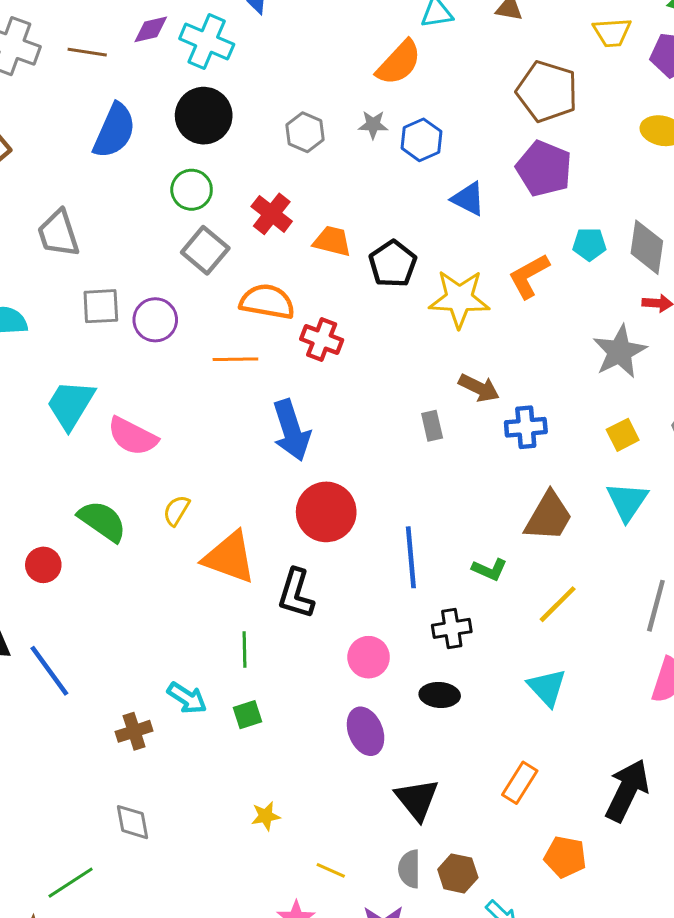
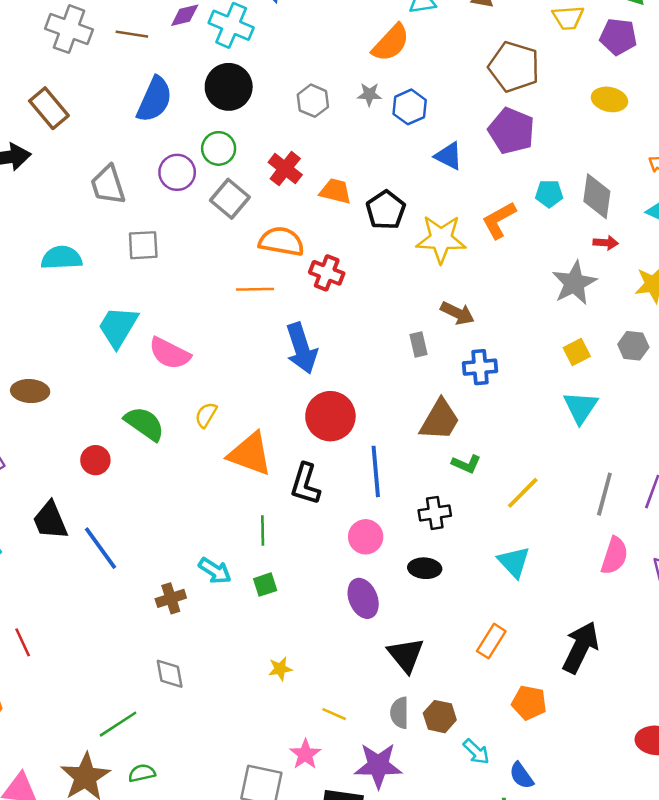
purple circle: (155, 320) -> (177, 172), moved
blue cross: (526, 427) -> (480, 367), moved
brown trapezoid: (549, 516) -> (440, 420), moved
blue line: (411, 557) -> (376, 471), moved

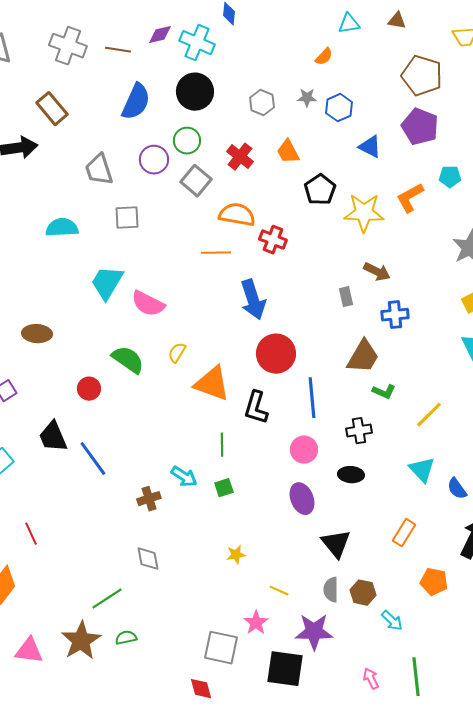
orange semicircle: (391, 43) -> (324, 57), size x0.6
orange trapezoid: (335, 191) -> (288, 152), moved, turned -132
blue semicircle: (521, 776) -> (457, 489), moved

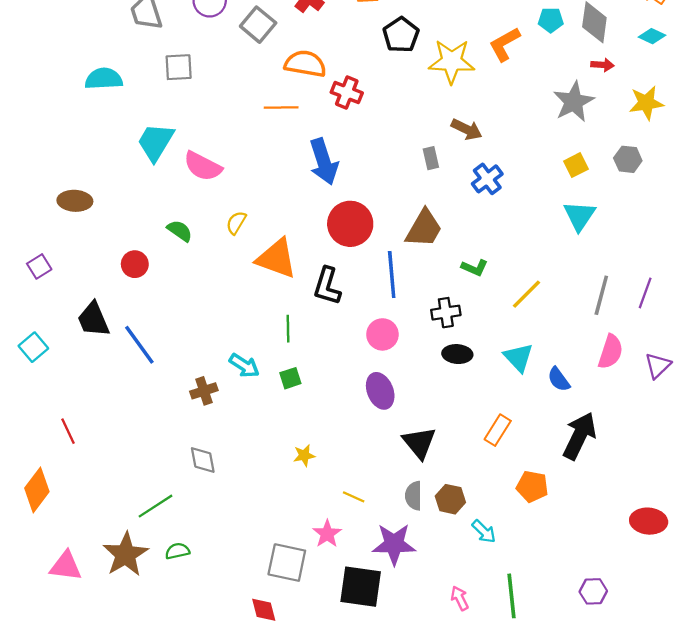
blue cross: (395, 315) -> (487, 179), turned -32
brown trapezoid: (363, 357) -> (424, 228), moved
green semicircle: (128, 360) -> (180, 231), size x0.7
black ellipse: (351, 475) -> (457, 354), moved

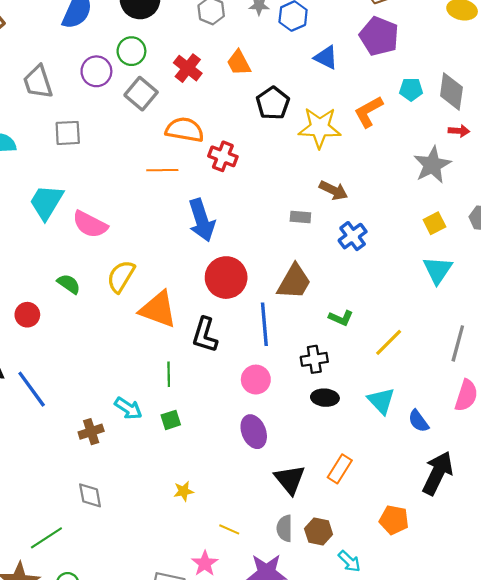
gray rectangle: (431, 158) -> (300, 217), turned -72
yellow semicircle: (236, 223) -> (121, 276), size x1.5
orange rectangle: (498, 430) -> (340, 469), moved

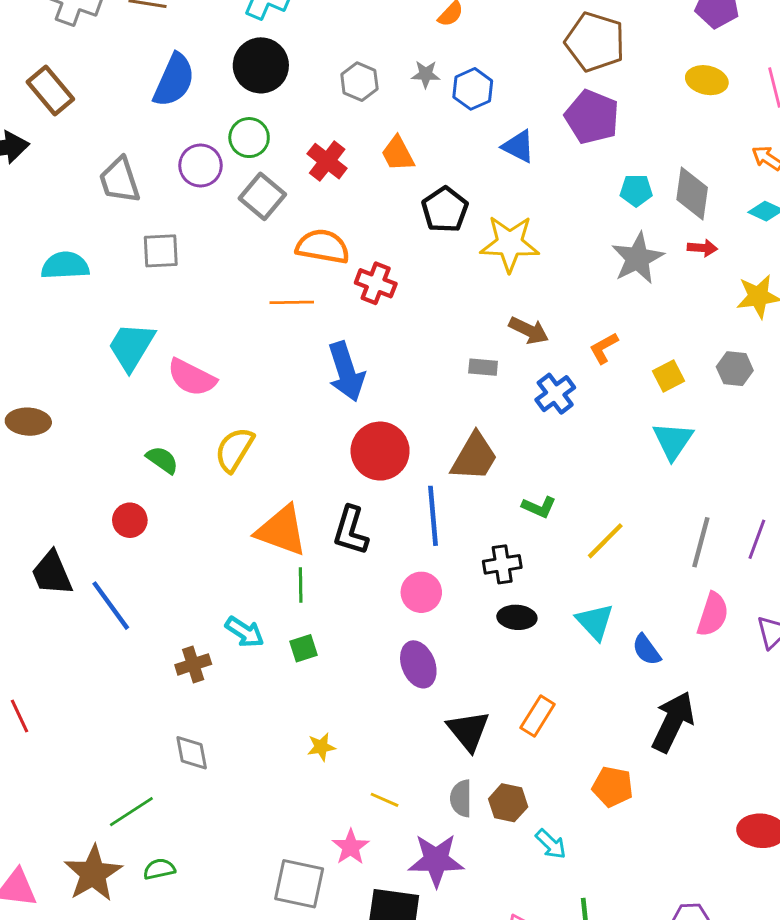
orange L-shape: (369, 112) -> (604, 348), moved, size x0.7
gray star: (432, 165) -> (638, 258), moved
orange triangle: (158, 309) -> (281, 531), moved
red circle: (27, 315) -> (130, 520), moved

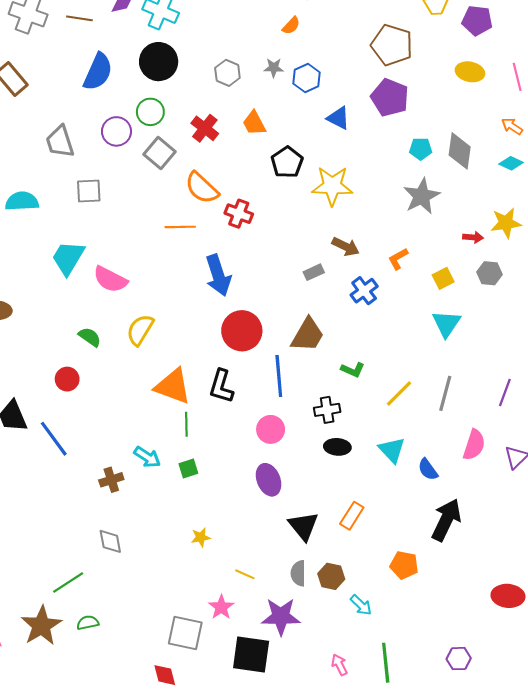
orange semicircle: (323, 246) -> (202, 188), turned -147
red arrow: (702, 248) -> (473, 237), moved
gray rectangle: (483, 367) -> (314, 272), turned -30
gray line: (701, 542) -> (445, 393), moved

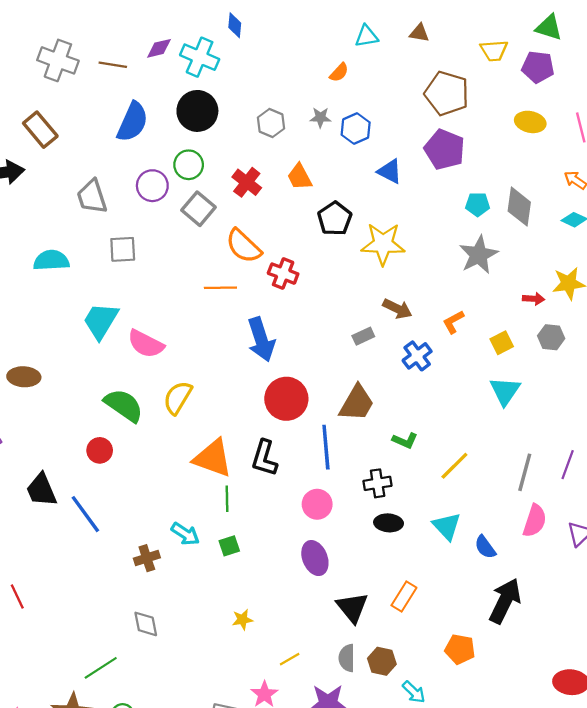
green semicircle: (90, 337) -> (124, 405), size x1.6
gray line: (445, 393) -> (525, 472), moved
yellow line: (245, 574) -> (290, 659), turned -54

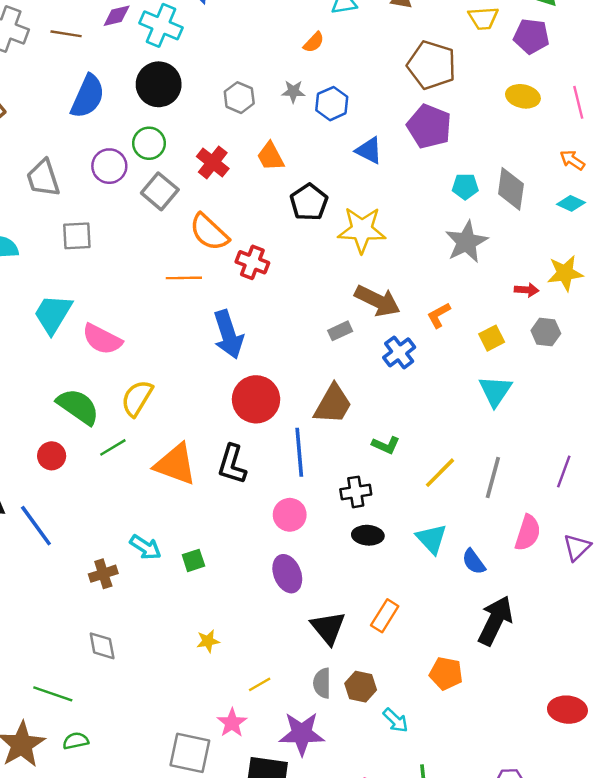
brown arrow: (397, 309) -> (377, 301), size x1.4
gray line: (525, 472) -> (493, 478), moved
green line: (227, 499) -> (113, 447), moved, turned 60
green line: (101, 668) -> (53, 694), turned 52

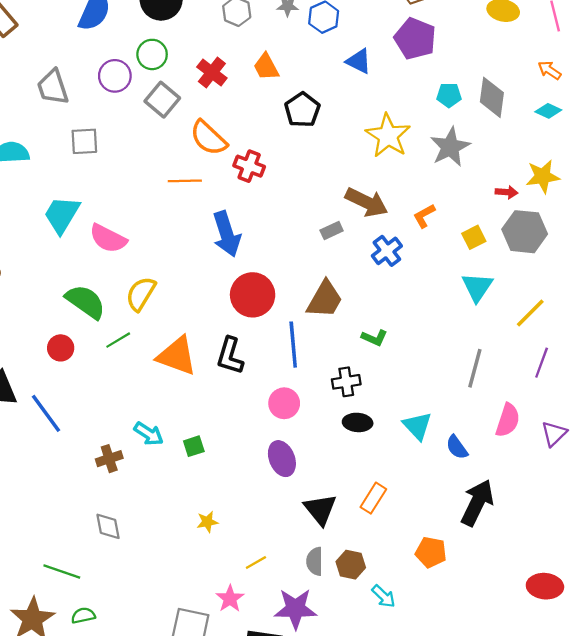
yellow star: (362, 230) -> (388, 136), moved, turned 30
gray hexagon: (546, 332) -> (525, 232), size x1.6
yellow line: (440, 473) -> (530, 313), moved

